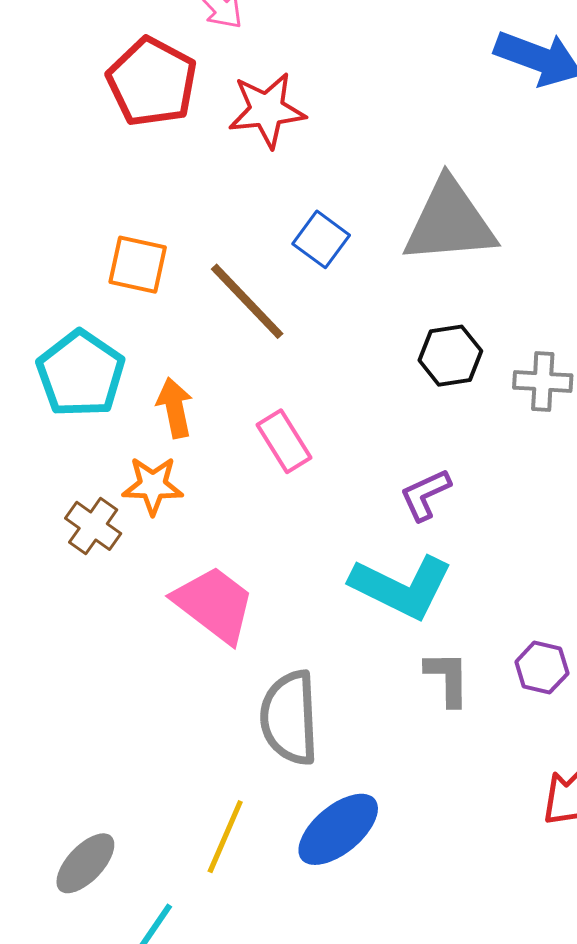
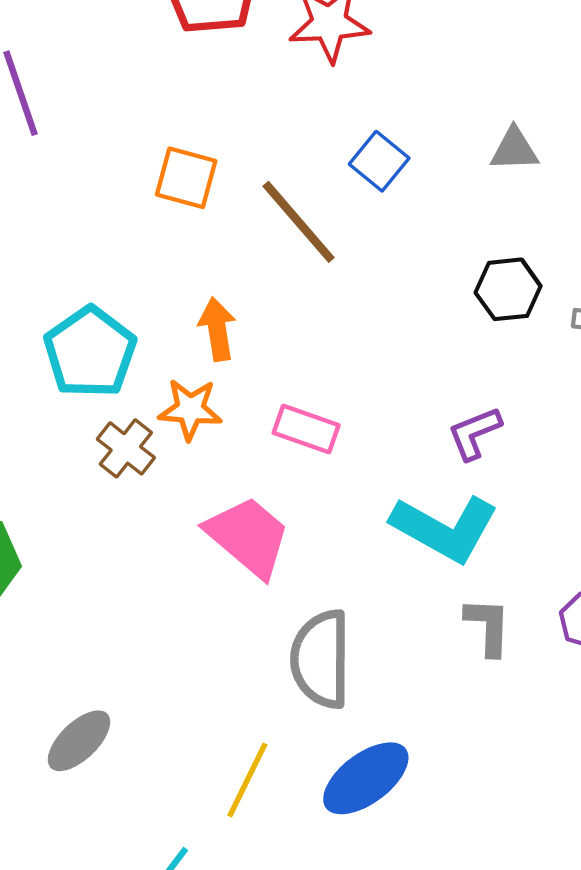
gray triangle: (450, 222) -> (514, 150), size x0.5
cyan pentagon: (81, 374) -> (90, 352), moved
pink rectangle: (284, 441) -> (306, 429), moved, turned -42
gray ellipse: (85, 863) -> (79, 741), moved

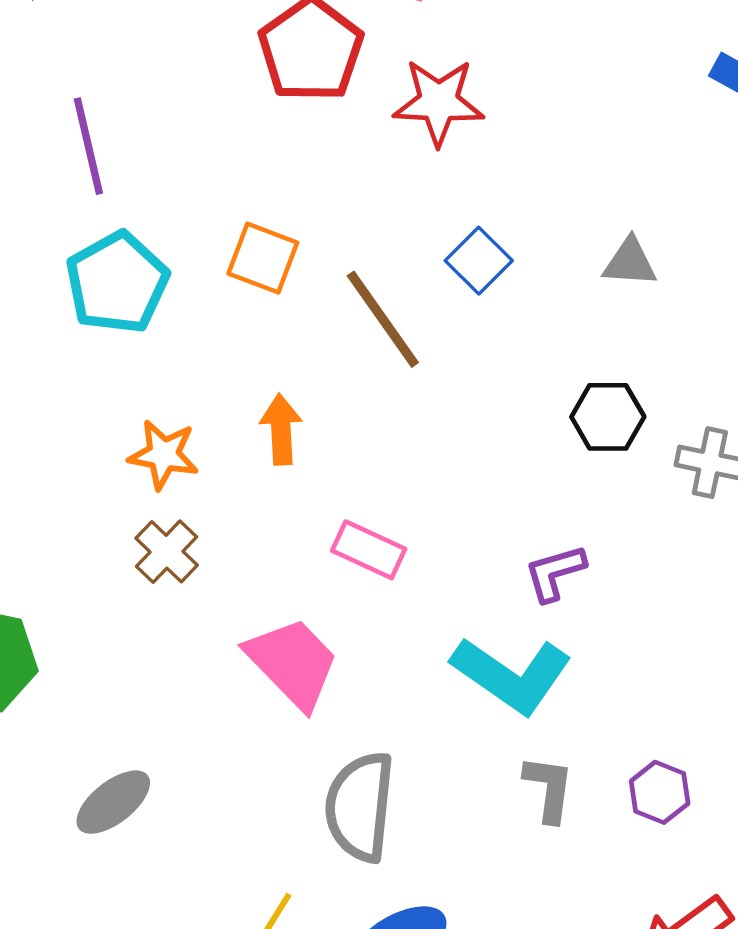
cyan pentagon: (90, 352) -> (117, 283), moved
orange star: (190, 409) -> (164, 455), moved
gray ellipse: (79, 741) -> (113, 802), moved

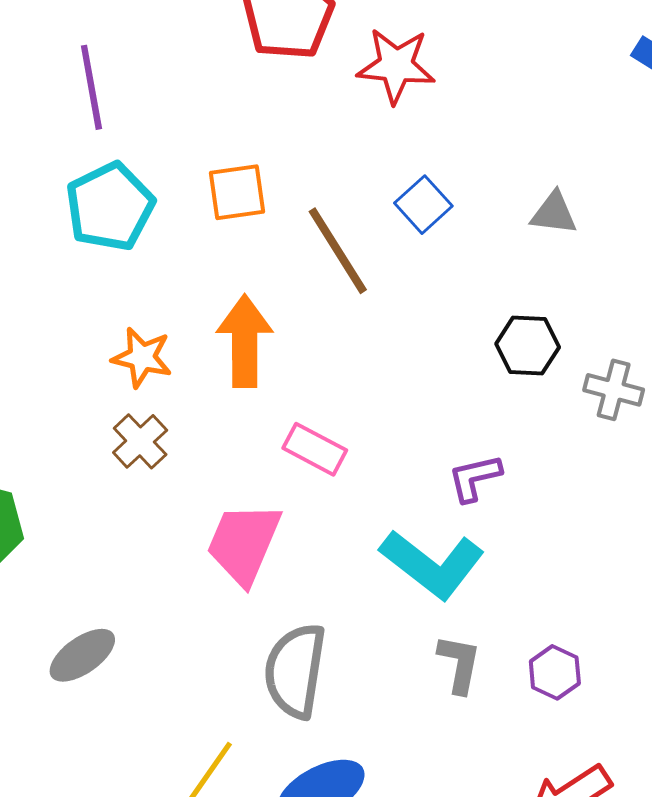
orange square: (263, 258) -> (237, 192), turned -32
orange arrow: (281, 429) -> (245, 341), size x1.5
pink trapezoid: (293, 663) -> (244, 543), turned -116

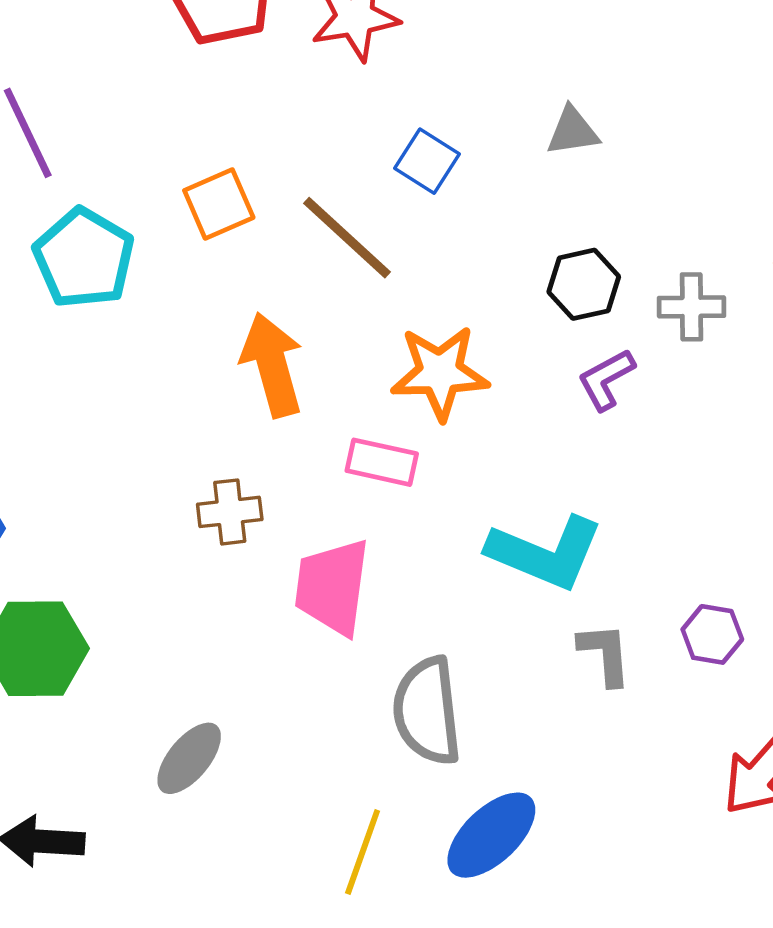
orange star: (142, 357) -> (440, 373), moved, size x1.4
brown cross: (140, 441) -> (230, 512), moved, turned -38
purple L-shape: (475, 478) -> (606, 379), moved

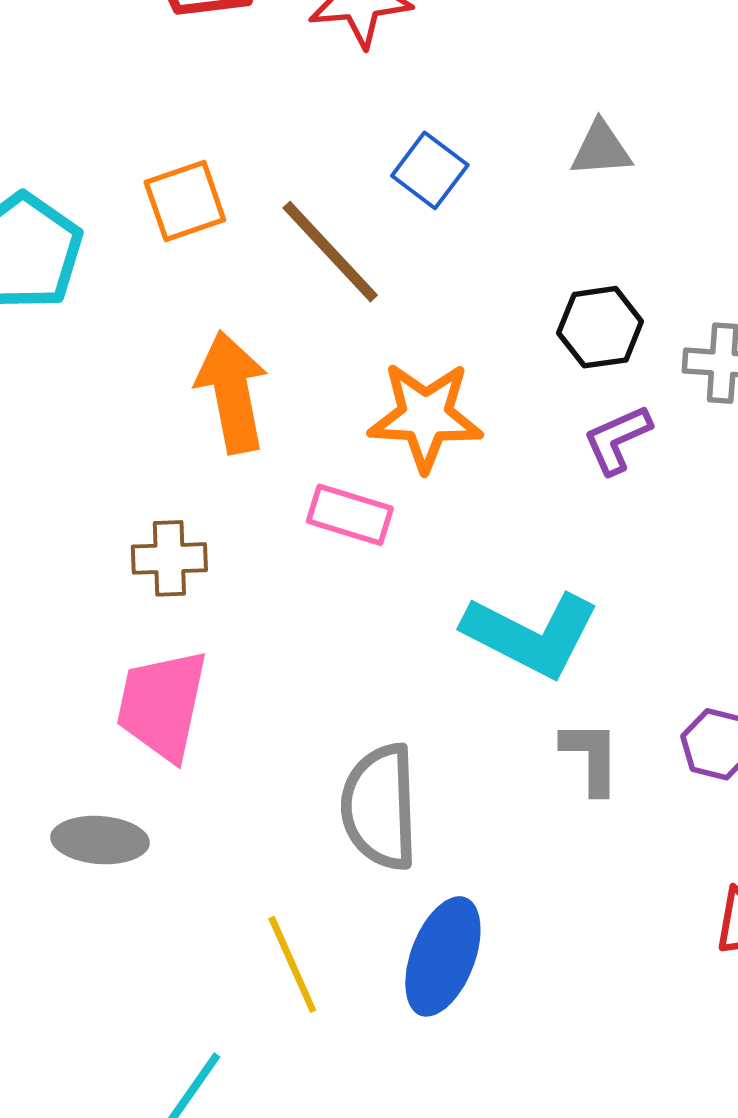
pink trapezoid: (332, 587) -> (162, 705), moved
gray ellipse: (189, 758) -> (100, 840), turned 50
blue ellipse: (491, 835) -> (443, 956), turned -30
yellow line: (363, 852) -> (292, 964), turned -48

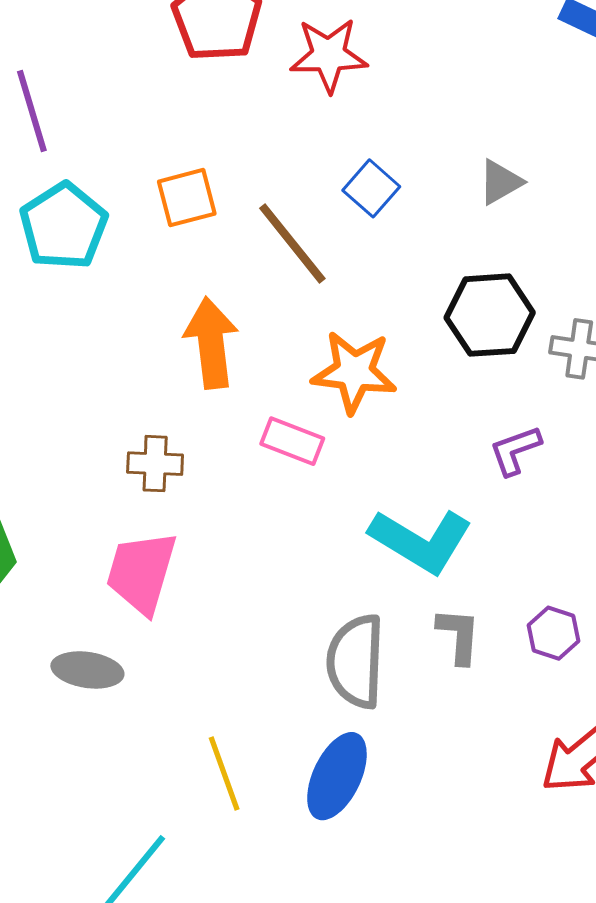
gray triangle: (601, 149) -> (500, 182), turned -30
black hexagon: (600, 327) -> (490, 315), size x1.4
purple L-shape: (617, 439) -> (515, 450), moved
gray semicircle: (380, 807) -> (356, 661), moved

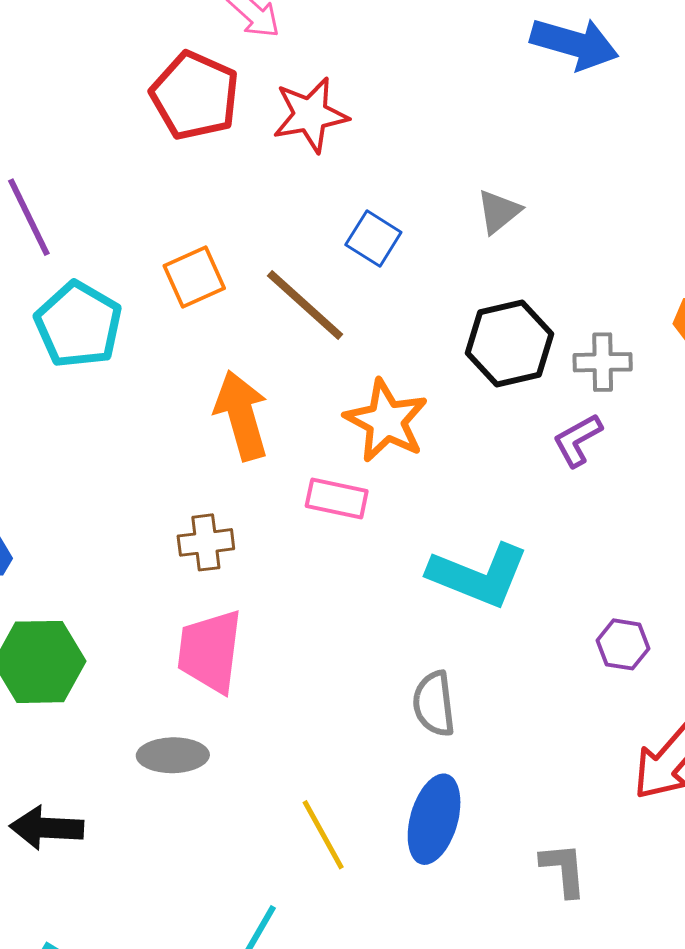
orange star: (354, 372) -> (386, 421), turned 30
purple L-shape: (515, 450) -> (577, 440), moved
gray L-shape: (459, 636) -> (564, 870), moved
gray semicircle: (356, 661) -> (434, 704), size x0.7

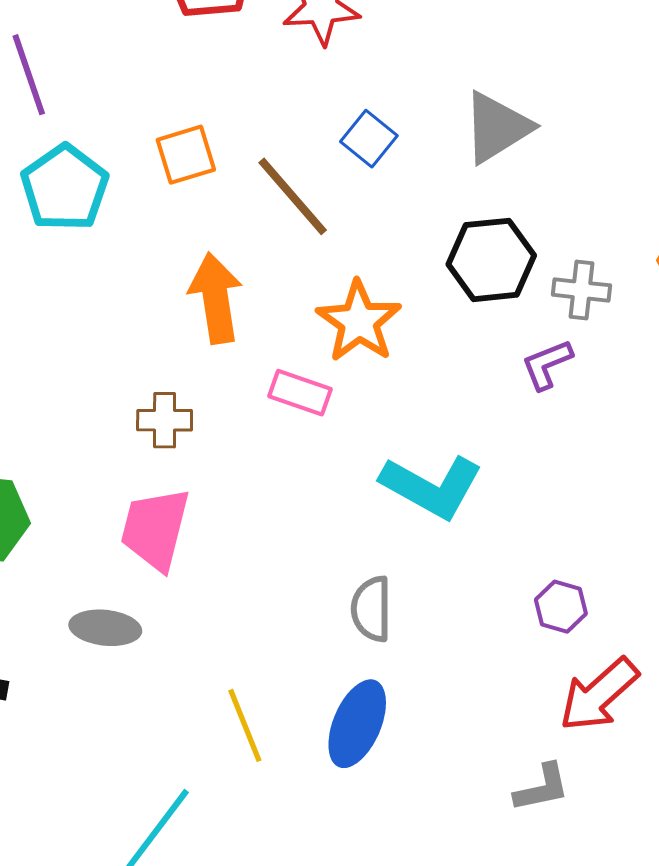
gray triangle: (499, 212) -> (497, 127), size x1.6
purple hexagon: (623, 644) -> (561, 607), moved
gray L-shape: (564, 870) -> (542, 788), moved, turned 76

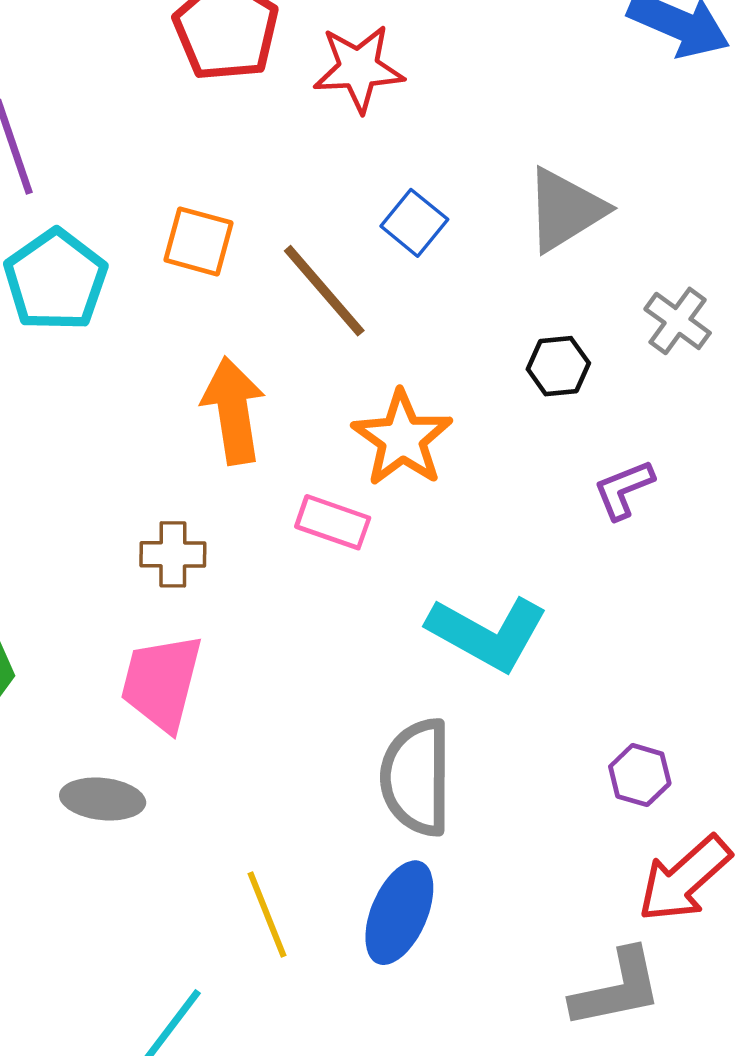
orange square: (186, 155) -> (199, 241), turned 32
black hexagon: (491, 260) -> (558, 366), size x0.6
gray cross: (582, 290) -> (678, 321), moved, turned 30
gray semicircle: (371, 609) -> (416, 777), size x1.5
gray L-shape: (542, 788) -> (617, 989), size x1.4

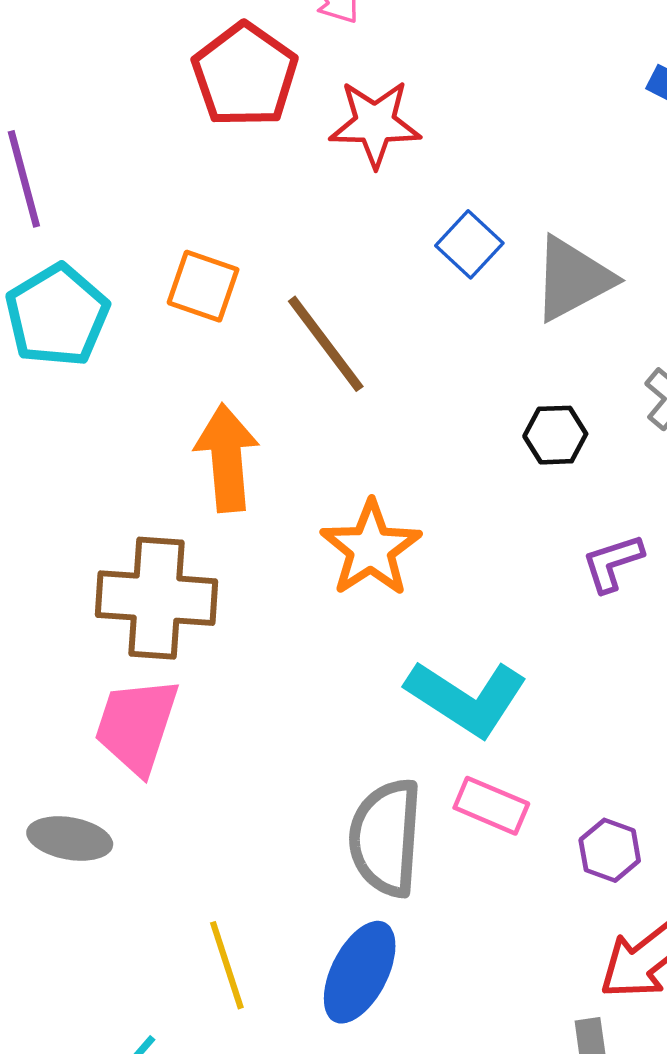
blue square: (414, 223) -> (469, 244), moved
orange star: (402, 438) -> (371, 549), moved
pink rectangle: (333, 522) -> (491, 806), moved
brown cross: (173, 554) -> (157, 598), size x1.8

